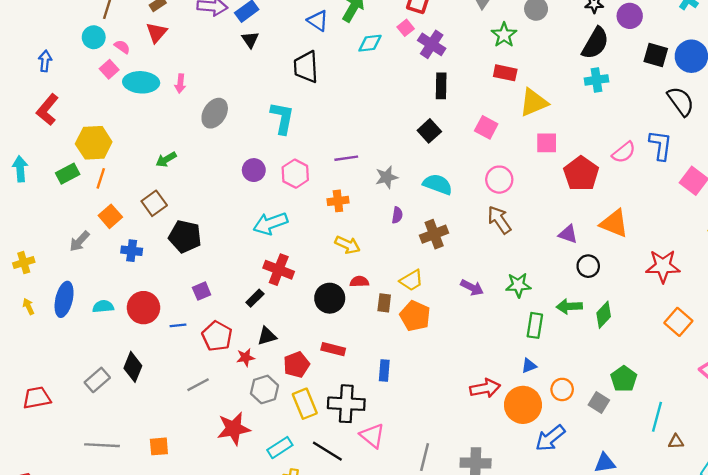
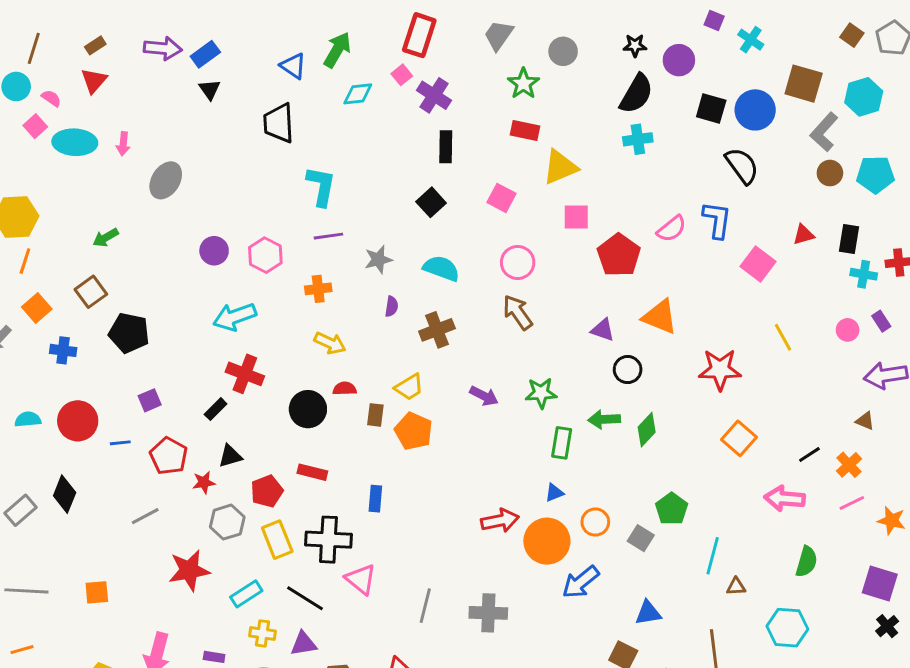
cyan L-shape: (282, 118) -> (321, 186), moved

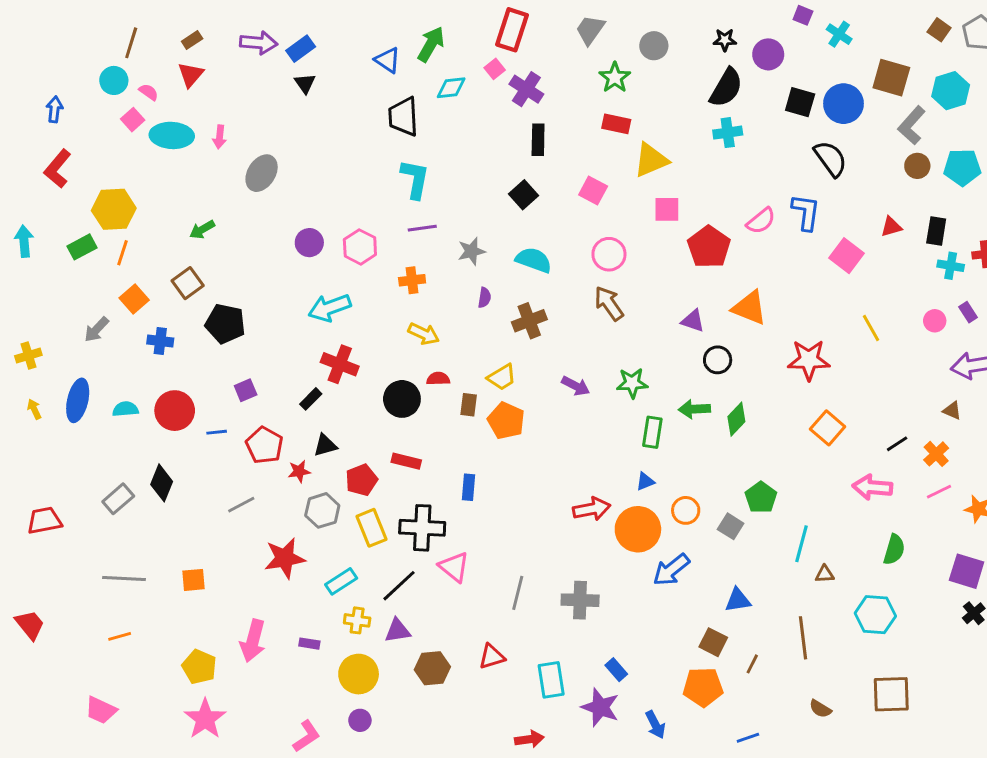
black trapezoid: (279, 123) -> (403, 117), moved
black line: (305, 598) -> (399, 586), turned -75

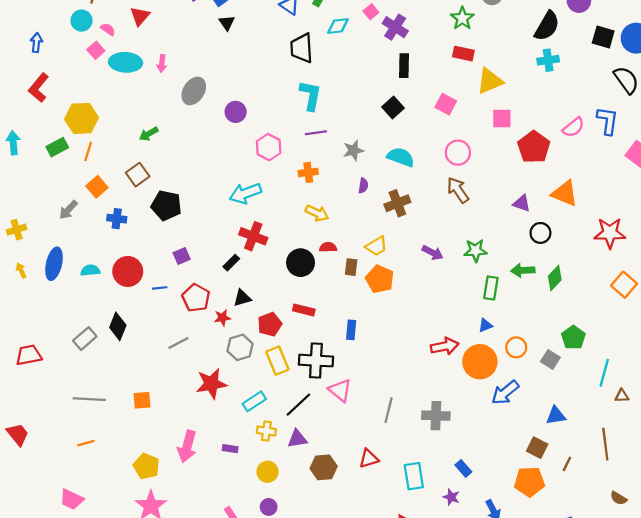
purple circle: (309, 243) -> (236, 112), moved
yellow circle: (359, 674) -> (267, 472), size x0.7
purple star: (600, 707) -> (451, 497), size x0.6

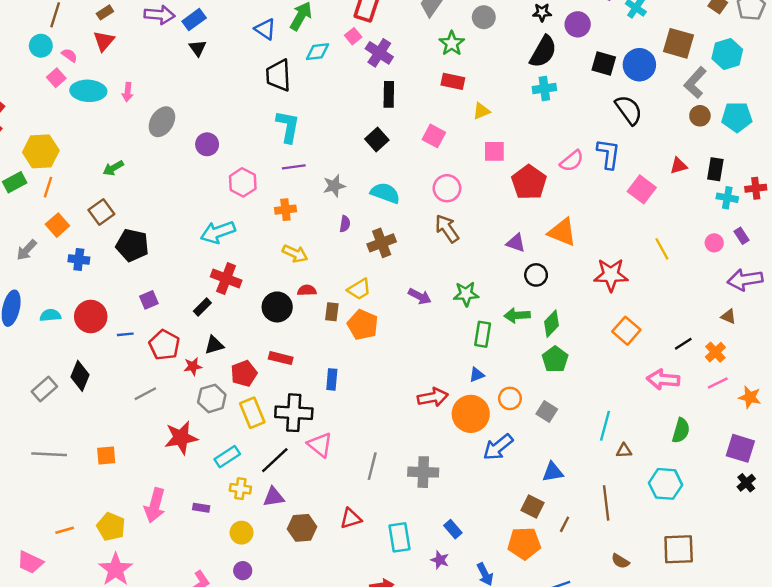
yellow triangle: (490, 81) -> (481, 111), size x0.6
green pentagon: (573, 337) -> (555, 359), moved
orange line: (86, 443) -> (65, 530), moved

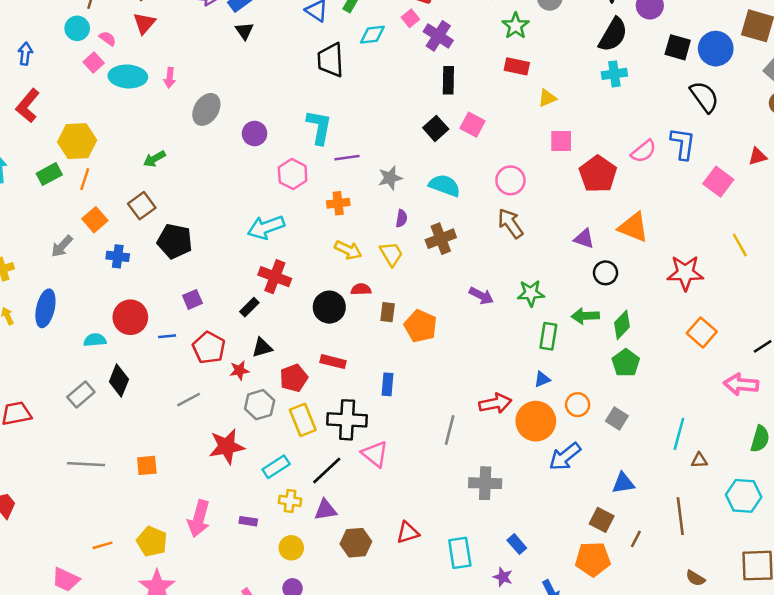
cyan L-shape: (288, 126) -> (319, 127), moved
pink square: (434, 136) -> (472, 125), moved
yellow trapezoid: (359, 289) -> (391, 254), moved, turned -90
cyan semicircle: (50, 315) -> (95, 340), moved
gray line: (372, 466) -> (450, 430), moved

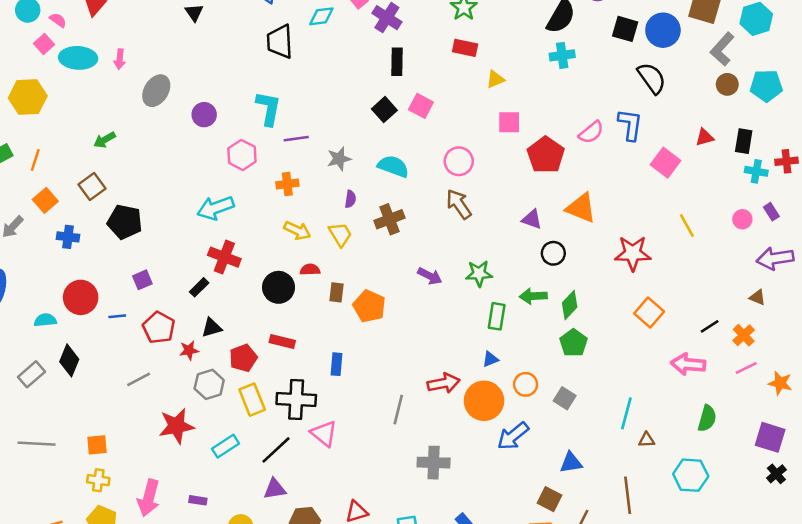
yellow hexagon: (77, 141) -> (28, 97), moved
yellow cross: (290, 501) -> (98, 480), moved

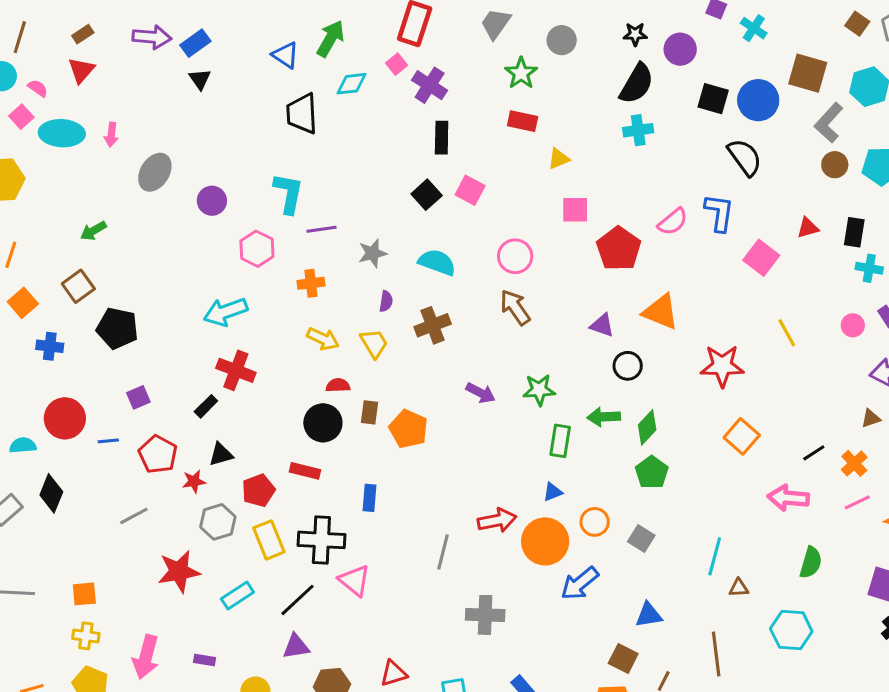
black circle: (279, 287) -> (323, 423), moved
brown triangle: (758, 297) -> (871, 418), turned -42

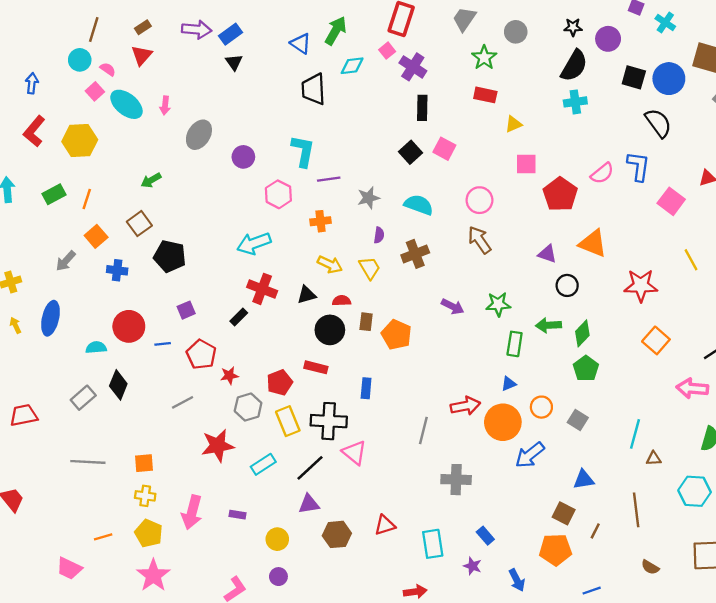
cyan ellipse: (62, 133) -> (126, 104), turned 36
black triangle: (221, 454) -> (306, 295), moved

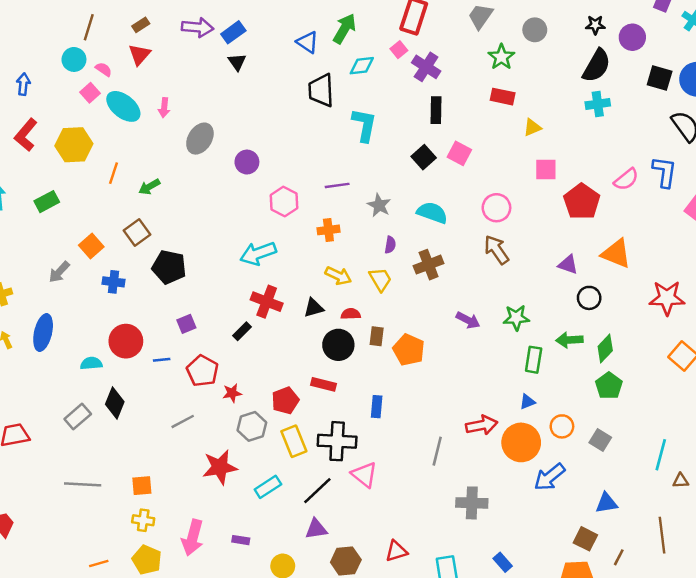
cyan L-shape: (303, 151) -> (364, 125), moved
gray star: (368, 198) -> (379, 205), turned -30
orange line: (87, 199) -> (113, 173), moved

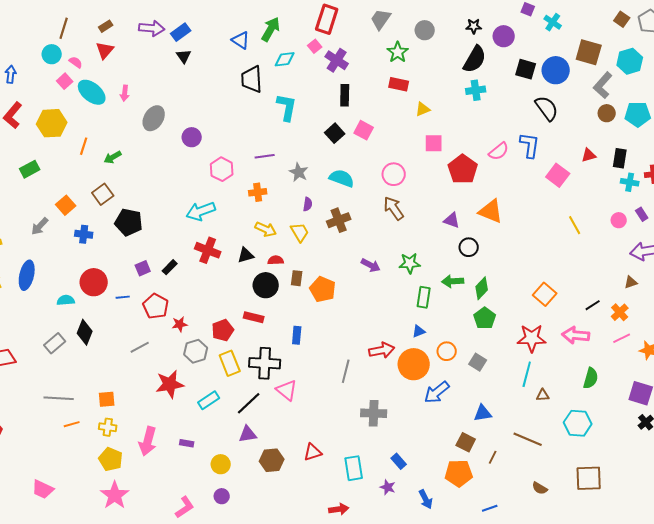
red star: (667, 298) -> (532, 338), moved
black rectangle: (242, 331) -> (170, 267), moved
brown line: (662, 535) -> (528, 439), turned -60
orange line: (99, 564) -> (72, 424), moved

